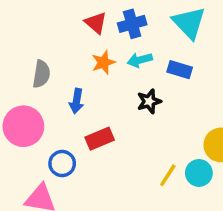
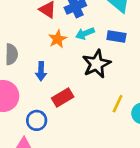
black star: (149, 101) -> (96, 64), size x1.5
yellow line: (168, 175) -> (118, 104), moved

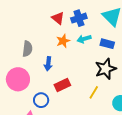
black star: (96, 64) -> (106, 69), moved
yellow line: (118, 104) -> (94, 92), moved

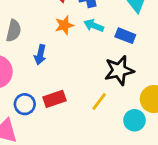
cyan arrow: (84, 39) -> (94, 26), turned 32
red rectangle: (62, 85) -> (54, 99), moved

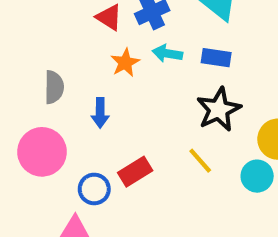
yellow line: (99, 101) -> (200, 161), turned -66

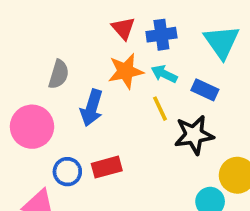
orange star: (125, 63) -> (126, 71), size x1.4
blue arrow: (100, 113) -> (92, 108), size x1.4
yellow line: (200, 161) -> (160, 109), moved

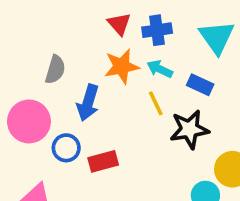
blue circle: (67, 172) -> (66, 148), moved

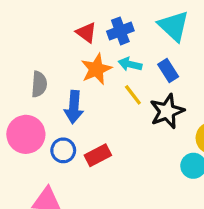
blue rectangle: (200, 85) -> (168, 70), turned 45

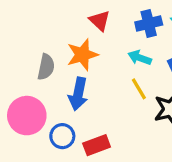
blue cross: (120, 31) -> (149, 23), moved
orange star: (96, 69) -> (82, 55), moved

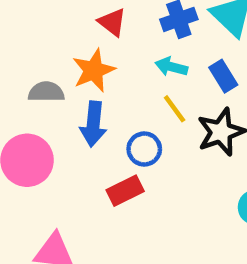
gray semicircle: (46, 67) -> (46, 92), turned -95
blue circle: (62, 136) -> (144, 149), moved

